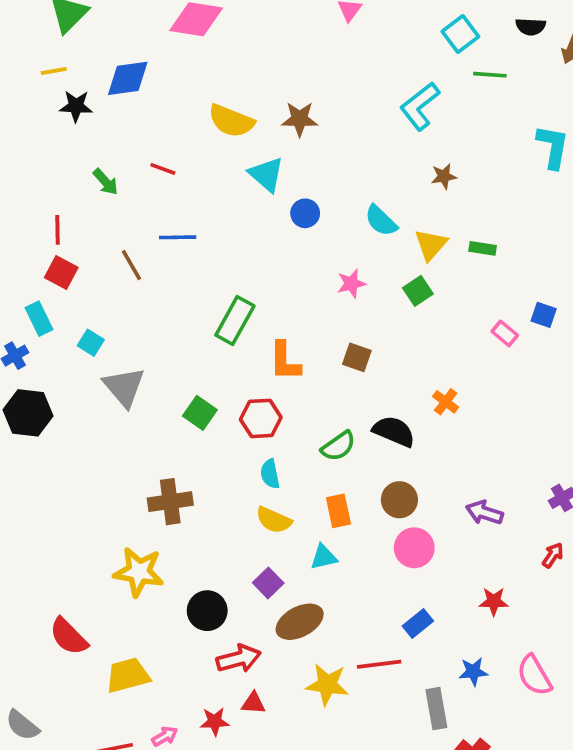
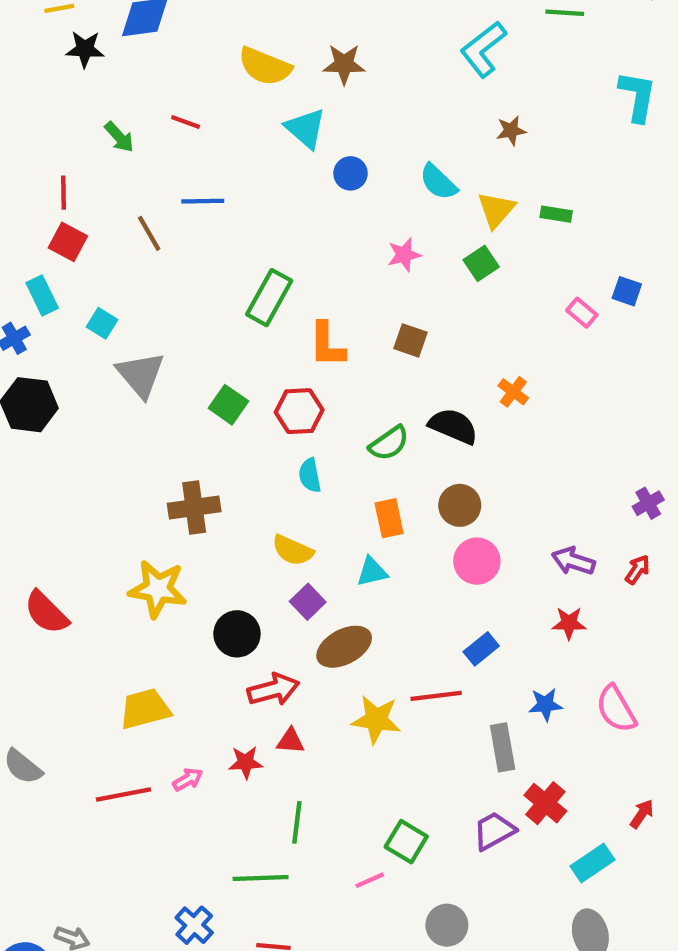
purple arrow: (484, 513) -> (573, 561), moved
yellow semicircle: (274, 520) -> (293, 550), moved
red semicircle: (69, 637) -> (46, 612), moved

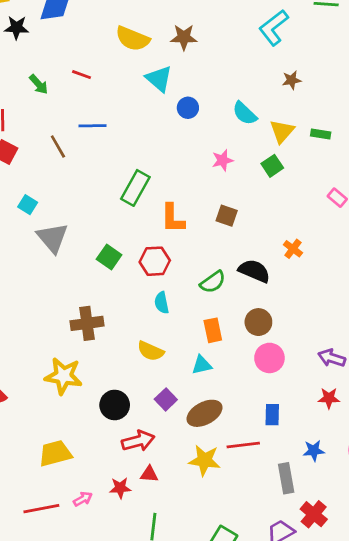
purple square: (308, 602) -> (166, 399), moved
brown ellipse: (344, 647) -> (204, 413), moved
blue rectangle: (481, 649) -> (272, 415), turned -50

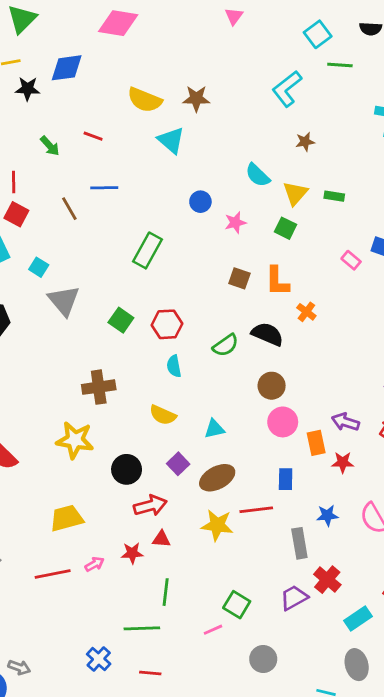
blue circle: (188, 108) -> (200, 202), moved
green square: (272, 166) -> (286, 228), turned -30
orange L-shape: (173, 218) -> (277, 281), moved
orange rectangle: (213, 330) -> (316, 443), moved

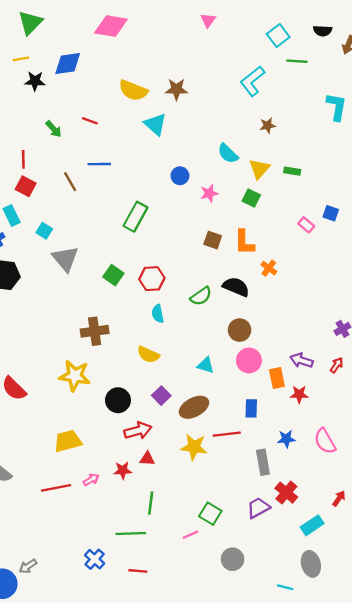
cyan triangle: (214, 429) -> (206, 365), moved, turned 30
gray arrow: (19, 667) -> (28, 566), turned 126

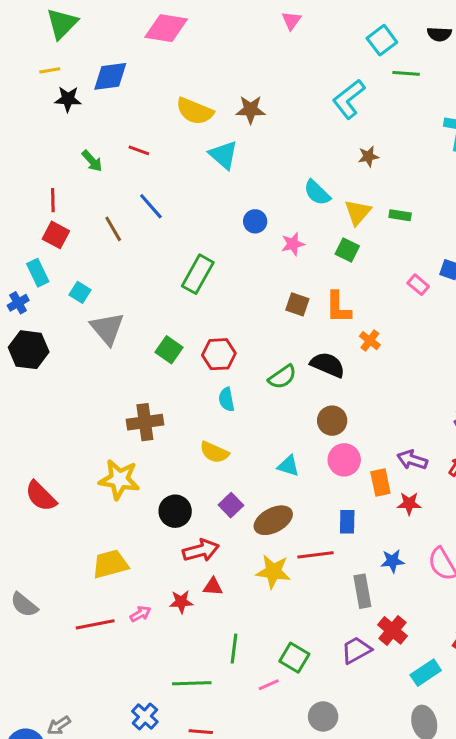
blue line: (99, 164) -> (151, 206), turned 50
green line: (151, 503) -> (234, 649), moved

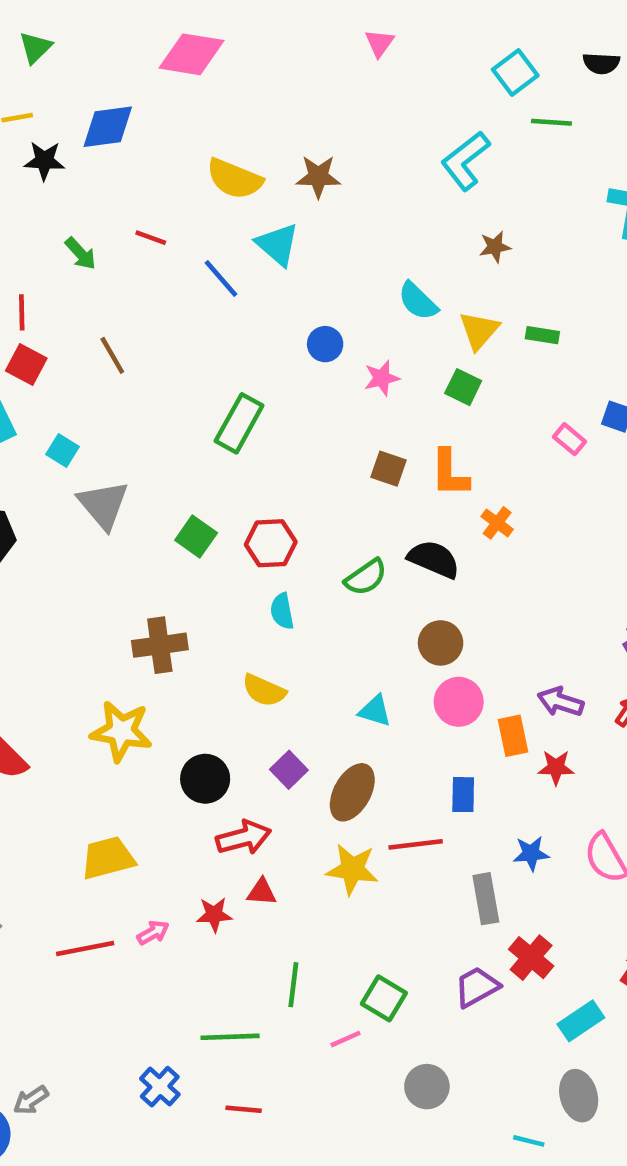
green triangle: (62, 24) -> (35, 48), size x0.7
blue line: (151, 206) -> (221, 278), moved
brown ellipse: (273, 520) -> (352, 792), turned -33

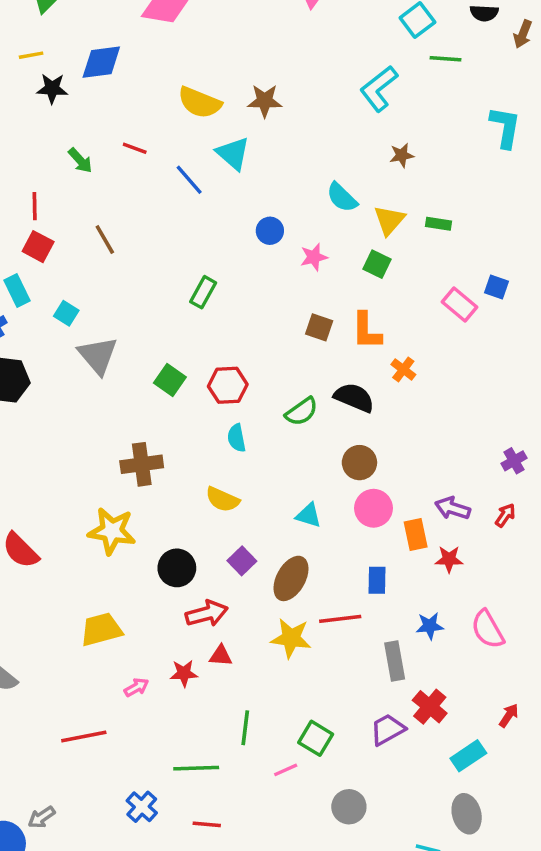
green rectangle: (239, 423) -> (203, 292), size x0.7
pink rectangle: (570, 439) -> (460, 305), size x1.4
red line: (85, 948) -> (84, 737), moved

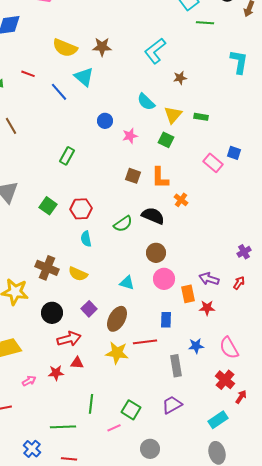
cyan L-shape: (379, 89) -> (155, 51), moved
brown cross: (142, 464) -> (47, 268), moved, turned 30
red cross: (430, 707) -> (225, 380), moved

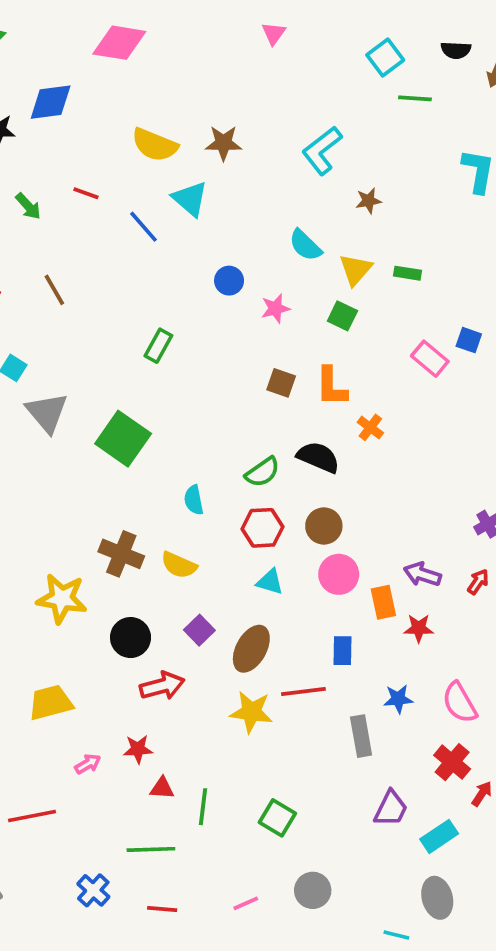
green square: (48, 206) -> (123, 439), size x1.6
red hexagon: (81, 209) -> (263, 528), moved
red triangle: (77, 363) -> (162, 788), moved
purple trapezoid: (172, 405) -> (391, 809), moved, turned 145
pink line: (114, 428) -> (246, 903), moved

